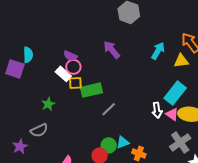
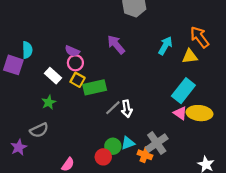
white rectangle: (63, 74) -> (53, 76), moved
yellow square: (75, 83) -> (78, 80), turned 32
white arrow: (157, 110) -> (127, 109), moved
gray cross: (180, 142) -> (157, 143), moved

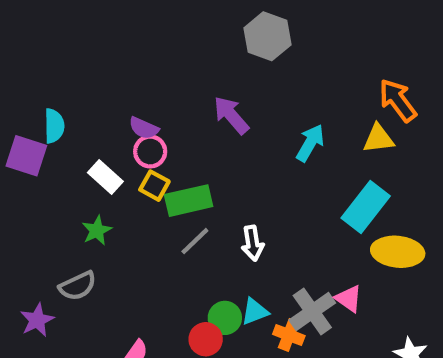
cyan arrow: (165, 46) -> (310, 143), moved
gray line: (113, 108) -> (195, 241), moved
pink triangle: (180, 113) -> (349, 299), moved

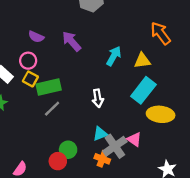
purple semicircle: (144, 128) -> (36, 37), moved
yellow triangle: (378, 139) -> (142, 61), moved
white arrow: (253, 243) -> (98, 98), moved
cyan triangle: (255, 311) -> (100, 134), moved

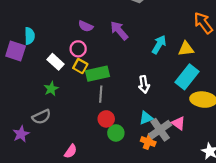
gray line: (52, 109) -> (101, 94), turned -42
red circle: (58, 161) -> (106, 119), moved

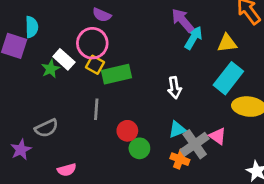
purple arrow: (119, 30) -> (183, 20), moved
pink circle: (78, 49) -> (92, 43), size x1.5
green star: (51, 89) -> (51, 69), moved
gray line: (101, 94) -> (96, 109), moved
pink semicircle: (71, 151) -> (67, 170), moved, turned 40

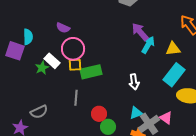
purple semicircle: (102, 15) -> (63, 28), moved
yellow square: (95, 65) -> (75, 65), turned -32

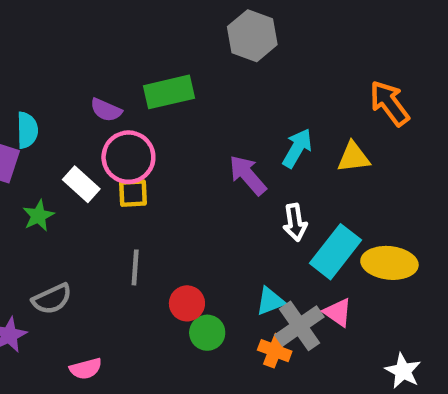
purple arrow: (140, 32) -> (248, 175), moved
green star: (42, 68) -> (38, 216), moved
green rectangle: (91, 72) -> (169, 92), moved
cyan rectangle: (174, 75) -> (335, 252), moved
white arrow: (134, 82) -> (295, 222), moved

